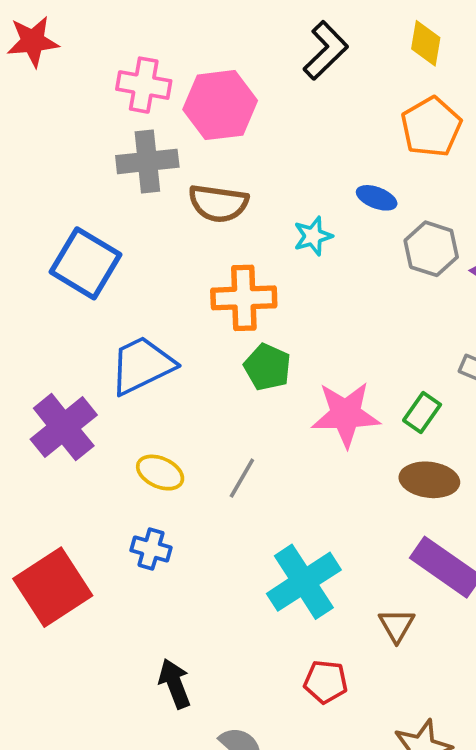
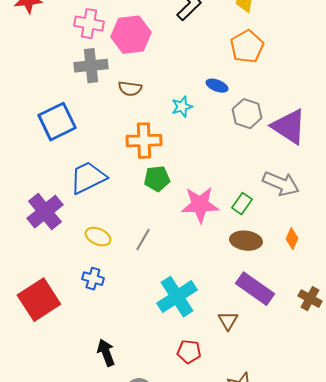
brown semicircle: (218, 203) -> (130, 89), size x0.7
blue square: (86, 263) -> (57, 122), turned 33
green pentagon: (267, 367) -> (157, 179), turned -30

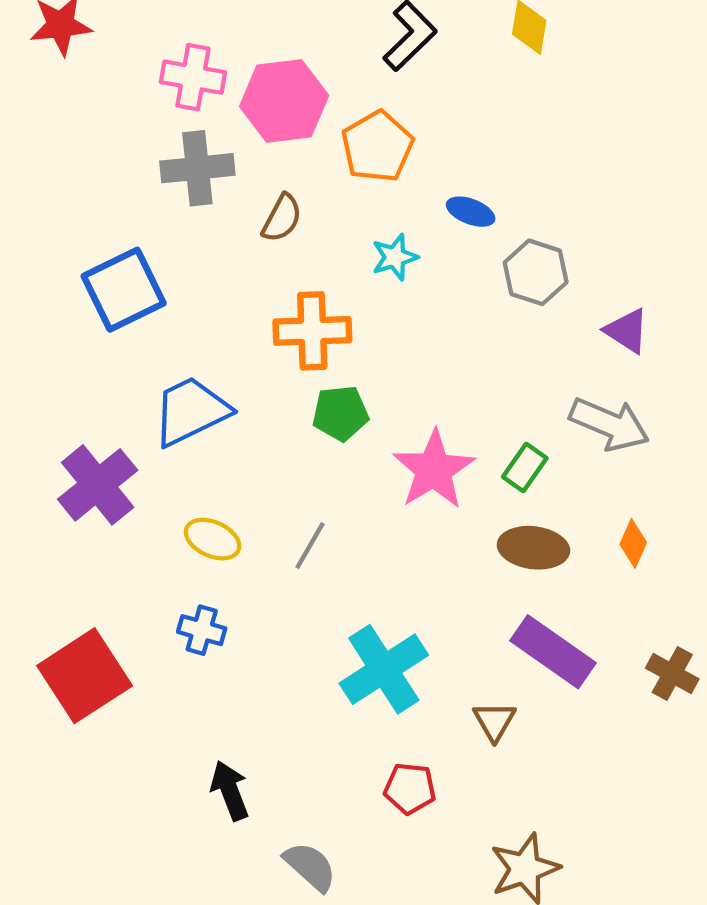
orange pentagon: (247, 47) -> (377, 147), moved
brown semicircle: (130, 89) -> (282, 218), turned -70
purple triangle: (289, 127) -> (627, 331), moved, size x0.6
pink star: (200, 205) -> (434, 470), turned -30

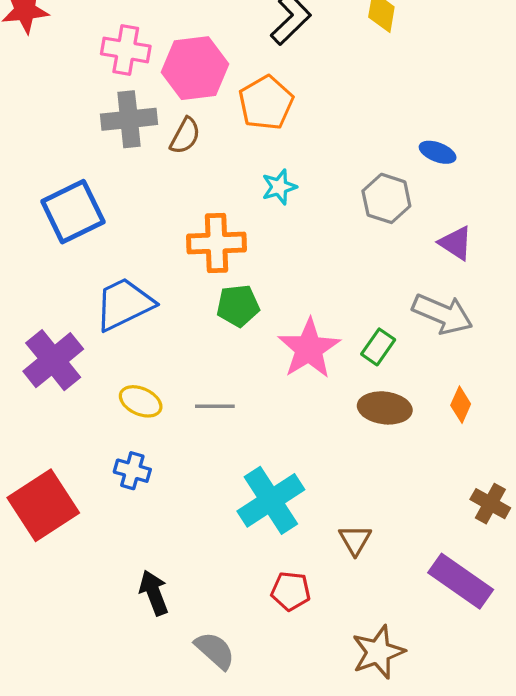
blue ellipse: (471, 212) -> (438, 152), moved
brown semicircle: (282, 218) -> (185, 136), moved
gray line: (310, 546) -> (215, 406), turned 60
purple rectangle: (553, 652) -> (461, 581), moved

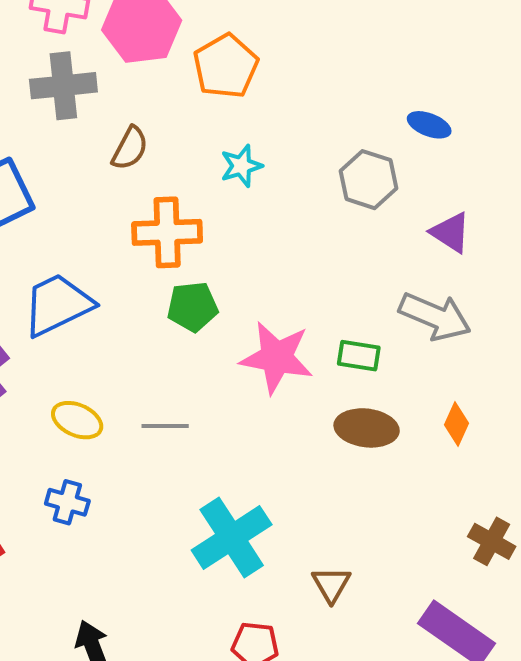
brown semicircle: (185, 136) -> (130, 148), moved
green rectangle: (378, 347) -> (359, 356), turned 64
pink star: (309, 349) -> (277, 358), turned -30

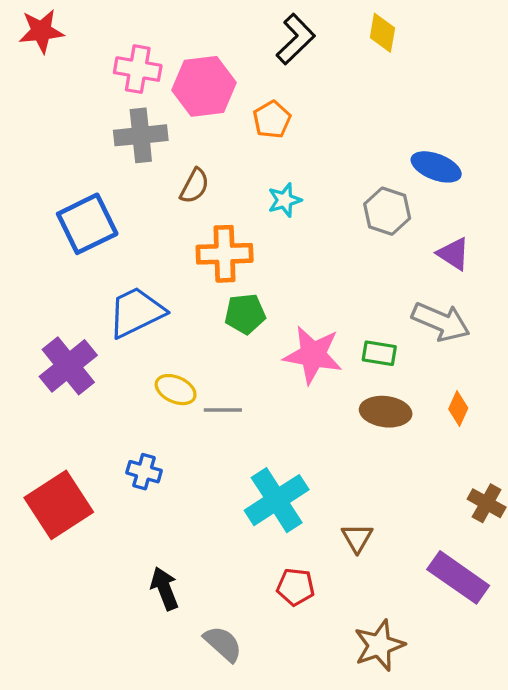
orange pentagon: (226, 66) -> (272, 120), size x0.7
blue ellipse: (429, 125) -> (436, 167), size x1.4
yellow ellipse: (77, 420) -> (176, 390), moved

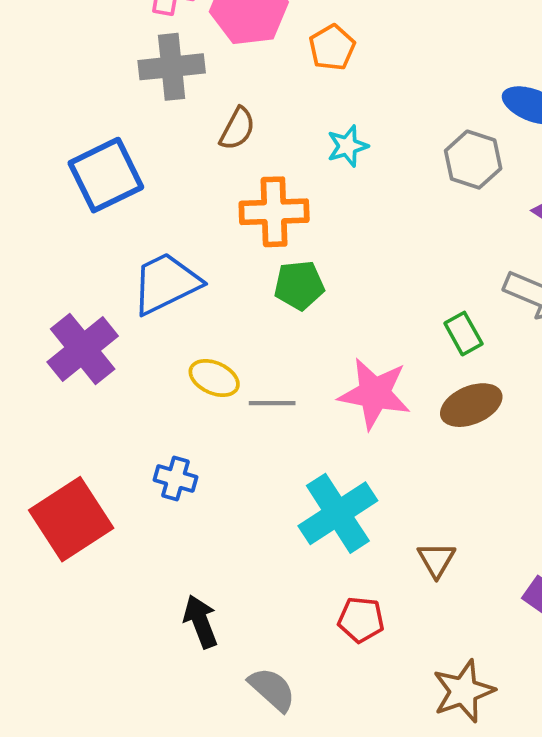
green rectangle: (379, 353) -> (463, 334), turned 52
pink star: (313, 355) -> (375, 393), moved
brown ellipse: (386, 412) -> (471, 405), turned -30

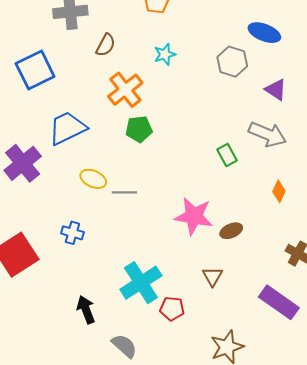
orange cross: (274, 212) -> (125, 90), turned -36
pink star: (375, 393) -> (194, 216), moved
brown ellipse: (471, 405) -> (231, 231), moved, size x0.7
cyan cross: (338, 513) -> (141, 283), moved

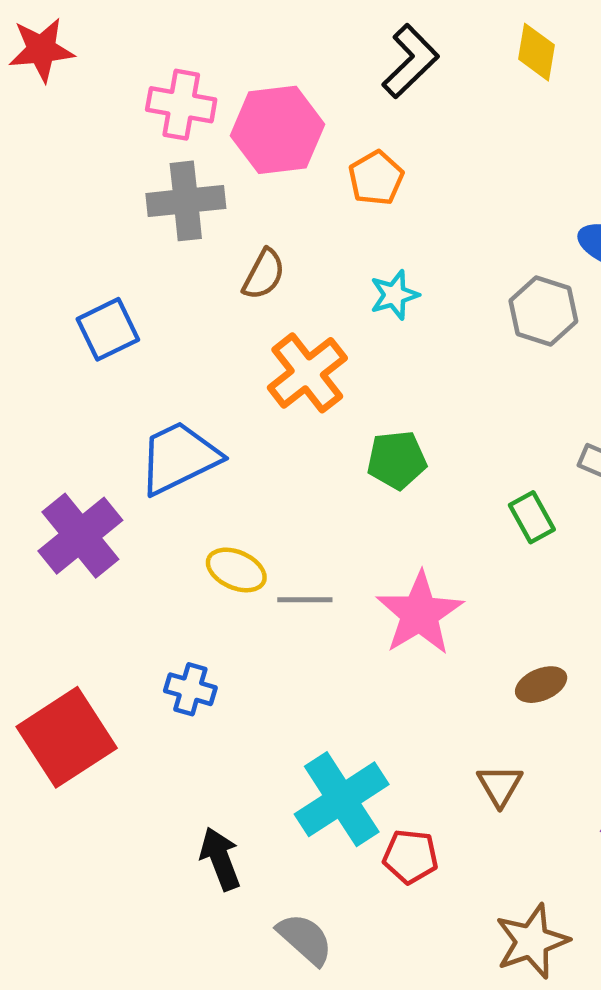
blue square: (35, 70) -> (108, 329), size x0.7
green pentagon: (139, 129) -> (397, 460), moved
pink star: (194, 216) -> (420, 614), moved, turned 30

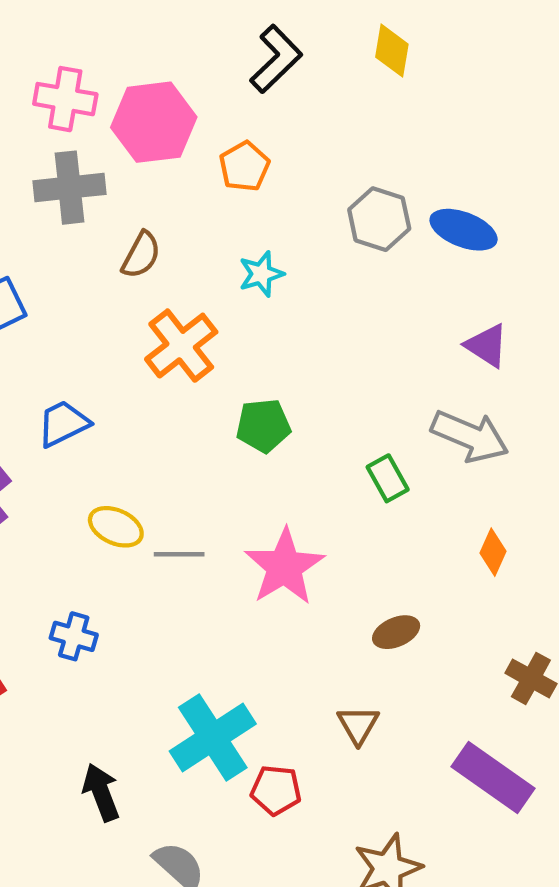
gray hexagon: (543, 311) -> (379, 219), moved
blue trapezoid: (179, 458) -> (63, 424), size x0.7

